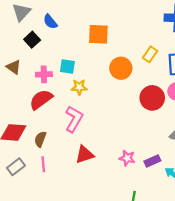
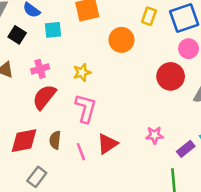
cyan square: (67, 66) -> (53, 30), moved
red circle: (152, 98) -> (171, 76), moved
purple rectangle: (152, 161) -> (186, 149), moved
pink line: (43, 164) -> (81, 152), moved

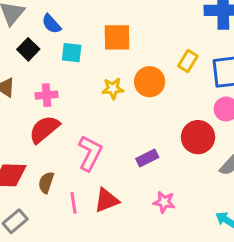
yellow star: (82, 72) -> (113, 89), moved
purple rectangle: (186, 149) -> (147, 158), moved

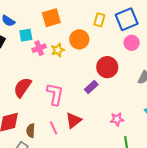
pink cross: (47, 95) -> (39, 48), moved
red circle: (198, 137) -> (107, 67), moved
brown semicircle: (46, 183) -> (31, 131), moved
pink star: (164, 202) -> (117, 119), moved

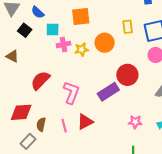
yellow rectangle: (99, 20) -> (128, 27), turned -32
purple rectangle: (91, 87) -> (108, 92), size x1.5
pink star: (117, 119) -> (135, 122), moved

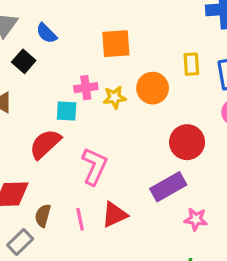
cyan square: (53, 29) -> (67, 111), moved
purple rectangle: (108, 92) -> (168, 187), moved

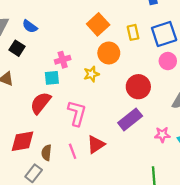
orange square: (116, 44) -> (98, 24), moved, turned -30
yellow star: (115, 97) -> (91, 74), moved
pink star: (196, 219) -> (162, 135), moved

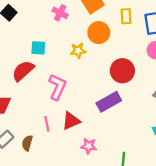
pink cross: (63, 60) -> (60, 13), moved, turned 35
pink star: (162, 135) -> (89, 146), moved
brown semicircle: (46, 153) -> (27, 143), moved

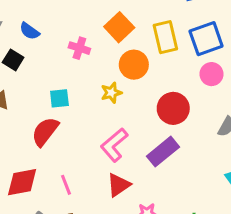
yellow rectangle: (126, 16) -> (165, 37), size x1.5
pink L-shape: (57, 87) -> (114, 145), moved, turned -145
pink line: (47, 124) -> (66, 185), moved

